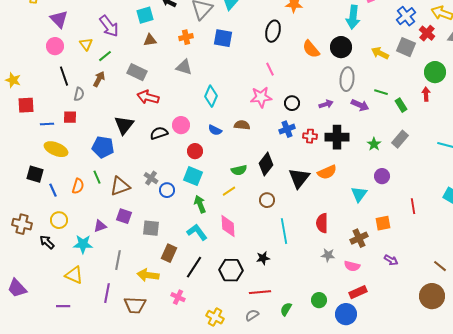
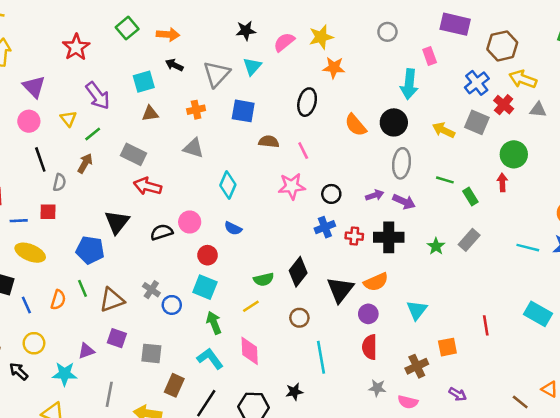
purple arrow: (360, 105) -> (404, 202), moved
brown semicircle: (242, 125) -> (269, 142), moved
purple circle: (382, 176) -> (368, 314), moved

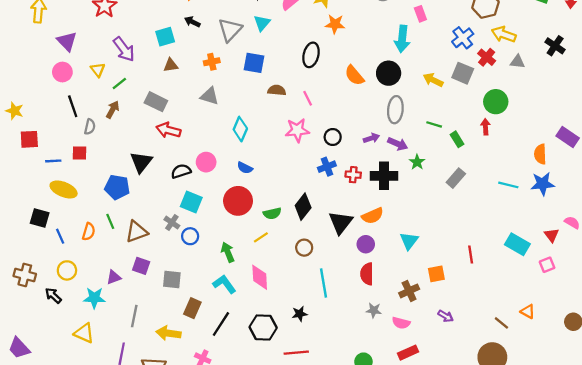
green star: (436, 246) -> (417, 162), moved
red circle: (208, 255) -> (238, 201), moved, size x1.6
cyan square: (205, 287) -> (191, 202), moved

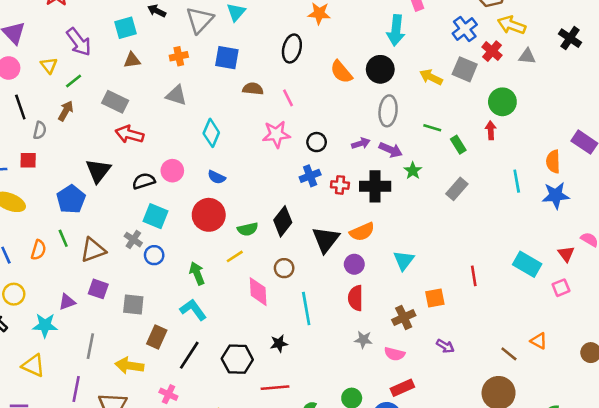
cyan line: (508, 185) -> (517, 181), moved, turned 66
blue pentagon: (117, 187) -> (71, 199), turned 30
pink diamond: (260, 277) -> (258, 292), moved

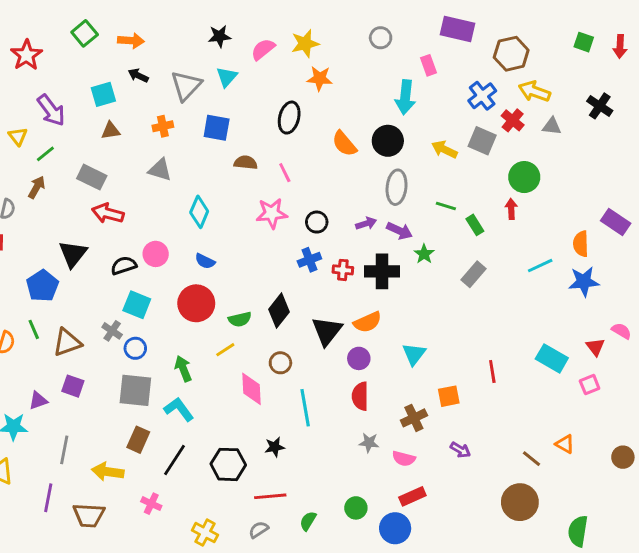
cyan line: (517, 181) -> (540, 266), turned 75
gray square: (133, 305) -> (135, 390), moved, size x1.4

